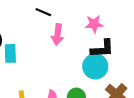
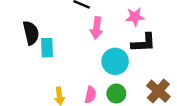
cyan circle: (95, 66) -> (115, 61), moved

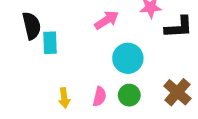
pink arrow: (97, 28) -> (107, 20), turned -130
black L-shape: (144, 43) -> (179, 27), moved

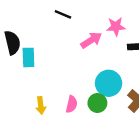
pink arrow: (107, 20) -> (91, 40), moved
cyan circle: (128, 58) -> (109, 83), moved

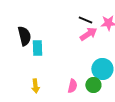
black line: (63, 14) -> (85, 20), moved
yellow arrow: (41, 105) -> (35, 86), moved

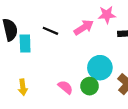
black line: (85, 20) -> (50, 31), moved
pink semicircle: (72, 86) -> (65, 87), turned -64

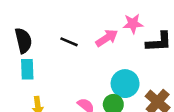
cyan rectangle: (25, 43) -> (27, 69), moved

